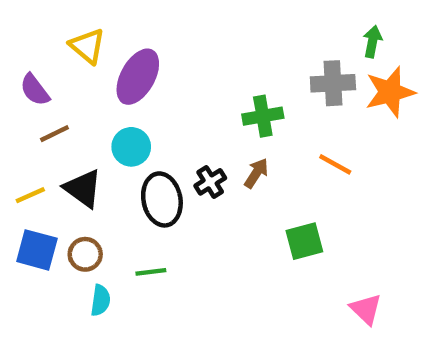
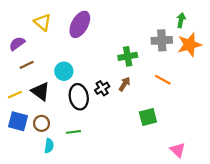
purple ellipse: (138, 77) -> (80, 24), moved
purple semicircle: (35, 90) -> (17, 44), turned 91

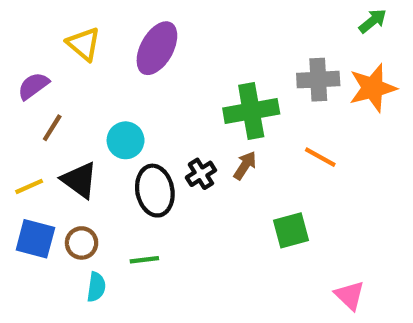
green arrow: (181, 20) -> (373, 21), moved, turned 40
green cross: (128, 56) -> (251, 111), size x1.4
brown line: (27, 65) -> (52, 128), turned -32

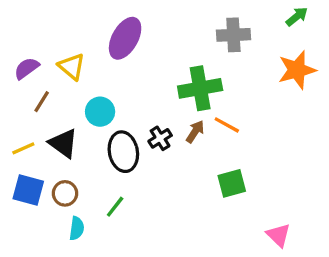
yellow triangle: (84, 44) -> (72, 67), moved
gray cross: (318, 80) -> (233, 35), moved
orange line: (320, 157) -> (227, 125), moved
green line: (144, 260) -> (115, 207), turned -45

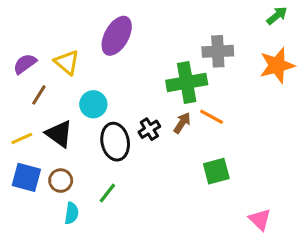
gray cross: (233, 35) -> (218, 51), moved

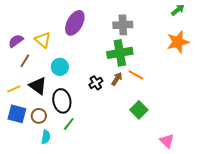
gray cross: (218, 51) -> (123, 25), moved
black ellipse: (115, 142) -> (62, 101), moved
green square: (216, 171) -> (139, 110), turned -30

